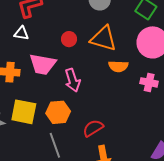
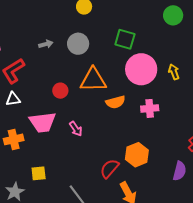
pink arrow: (72, 80) -> (76, 129), size x0.7
yellow square: (24, 112) -> (39, 173), size x0.6
orange hexagon: (58, 112) -> (137, 155), moved

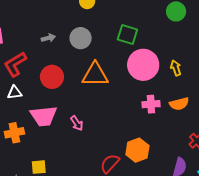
red circle: (60, 91) -> (52, 77), moved, size x1.5
orange semicircle: (115, 102) -> (179, 104), moved

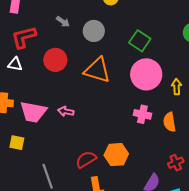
gray arrow: (48, 38) -> (63, 22), turned 32
orange semicircle: (179, 104) -> (170, 122), turned 78
pink trapezoid: (44, 116) -> (33, 112), moved
pink arrow: (77, 123) -> (66, 111), turned 119

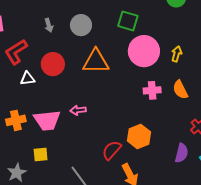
gray arrow: (63, 22) -> (49, 25), turned 56
white triangle: (15, 64) -> (28, 79), moved
yellow arrow: (177, 87) -> (177, 54), turned 35

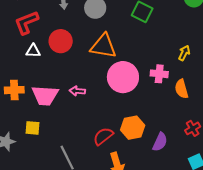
pink circle: (144, 51) -> (123, 77), moved
pink cross: (152, 90) -> (159, 74), moved
purple semicircle: (182, 153) -> (160, 142), moved

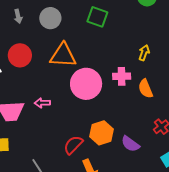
purple semicircle: (160, 142) -> (130, 144), turned 108

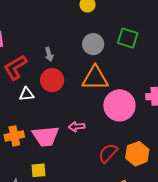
gray arrow: (18, 16) -> (49, 54), moved
gray circle: (50, 18) -> (93, 44), moved
red semicircle: (73, 145) -> (108, 153), moved

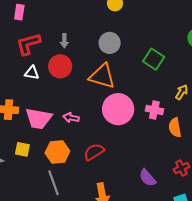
green square: (128, 38) -> (154, 59), moved
orange hexagon: (137, 154) -> (57, 152), moved

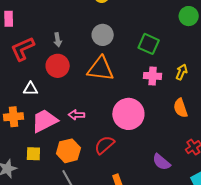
white triangle: (32, 73) -> (31, 89), moved
pink circle: (118, 109) -> (128, 114), moved
pink cross: (154, 110) -> (153, 76), moved
pink trapezoid: (39, 119) -> (44, 121), turned 152

